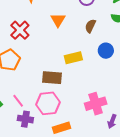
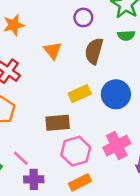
brown semicircle: (90, 26) -> (94, 51), size x1.5
blue circle: (106, 51) -> (116, 94), moved, size x1.5
pink hexagon: (48, 103) -> (76, 151), moved

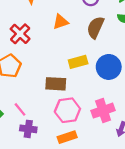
orange triangle: (53, 50) -> (61, 22), turned 42

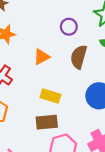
yellow rectangle: (78, 62) -> (50, 96), moved, turned 42

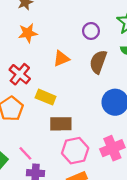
yellow rectangle: (50, 96) -> (46, 97), moved

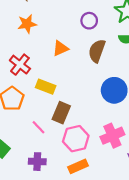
brown rectangle: (61, 124) -> (61, 113), turned -65
pink line: (25, 153) -> (39, 127), moved

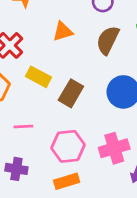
brown rectangle: (61, 113) -> (71, 93), moved
pink line: (39, 127) -> (23, 126), turned -56

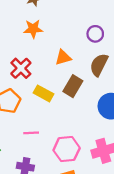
brown rectangle: (71, 93) -> (73, 86), moved

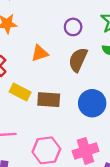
brown rectangle: (73, 86) -> (49, 100), moved, turned 65

